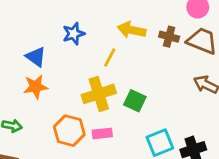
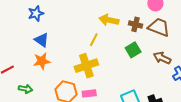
blue star: (74, 34) -> (36, 13), moved
green square: (135, 101) -> (133, 50), moved, turned 35

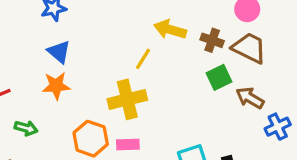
green square: (133, 50) -> (219, 77), moved

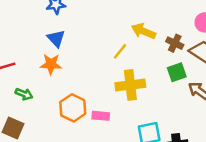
yellow cross: (127, 99) -> (130, 85), moved

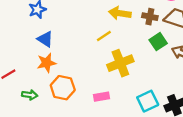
yellow line: (120, 51) -> (104, 36), turned 32
orange hexagon: (73, 108) -> (63, 88), moved

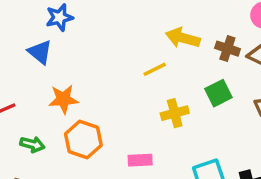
blue triangle: (45, 39) -> (40, 52), moved
green square: (158, 42) -> (218, 93), moved
yellow cross: (120, 63) -> (175, 113), size x0.7

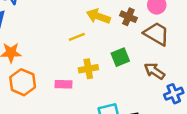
brown cross: (227, 49) -> (128, 17), moved
pink rectangle: (140, 160) -> (63, 84), moved

